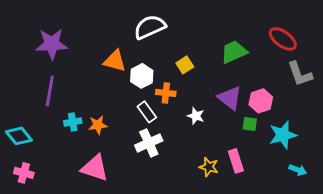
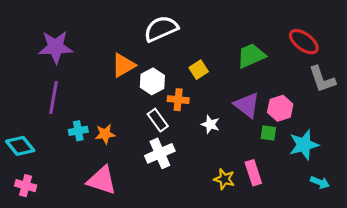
orange triangle: (115, 61) -> (123, 65), turned -45

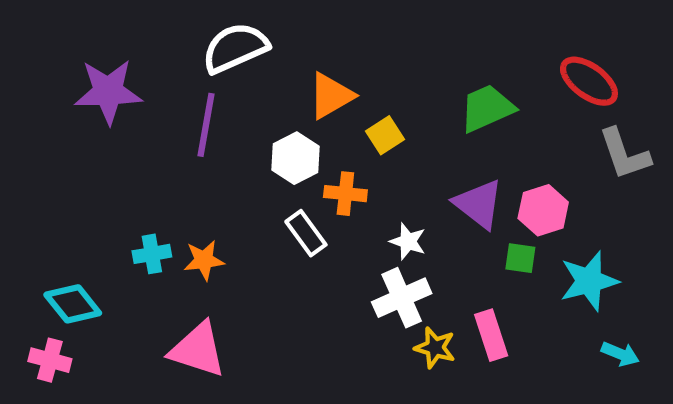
white semicircle: (161, 29) -> (235, 48), moved
orange triangle: (123, 65) -> (331, 96), moved
purple line: (54, 98) -> (206, 125), moved
cyan diamond: (20, 146) -> (73, 304), moved
white cross: (160, 153) -> (402, 298), moved

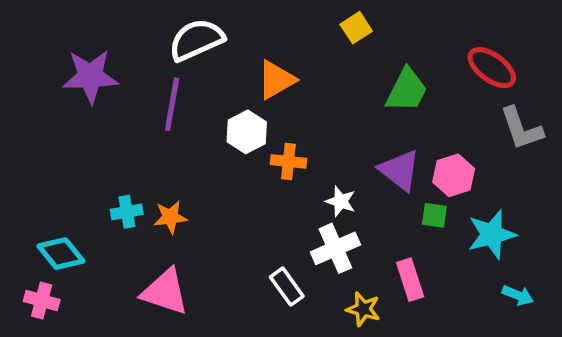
green trapezoid: (487, 108) -> (407, 90), turned 141
yellow square: (385, 135) -> (356, 28), moved
white rectangle: (306, 233) -> (287, 287), moved
yellow star: (435, 348) -> (363, 309), moved

